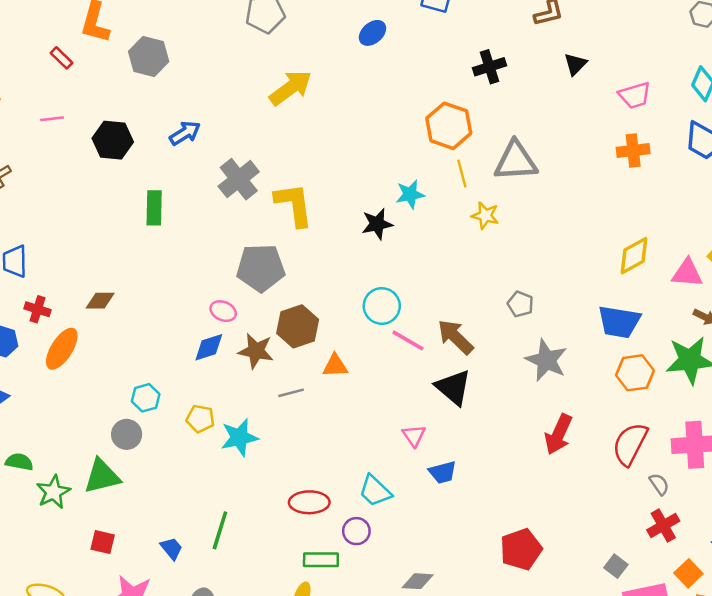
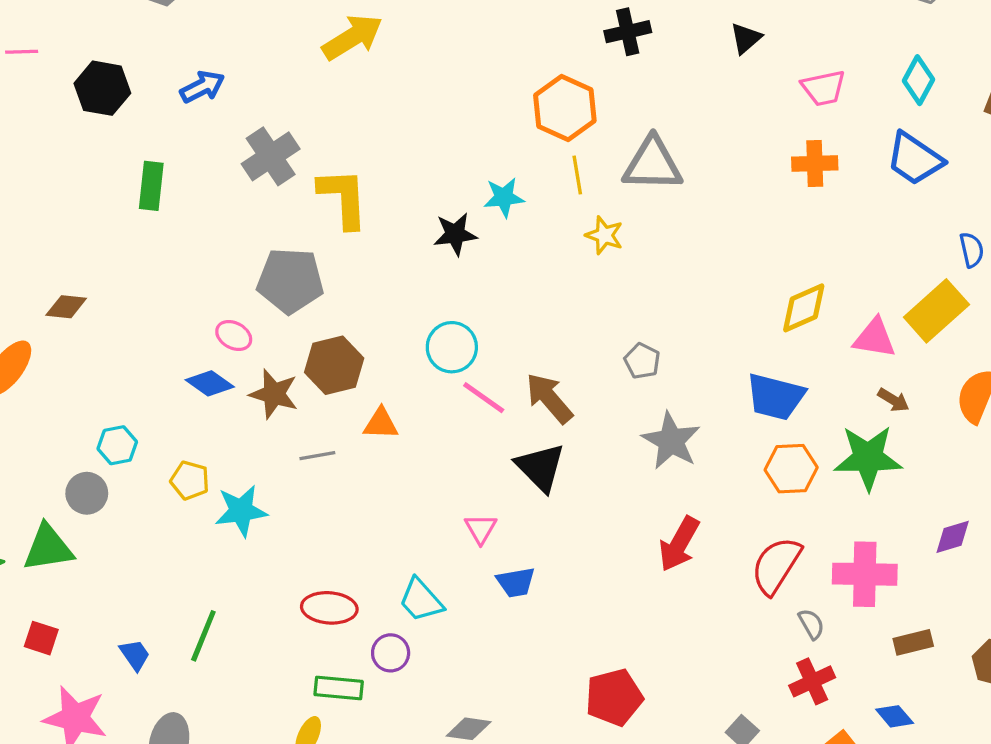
blue diamond: (209, 347) -> (210, 383), turned 48

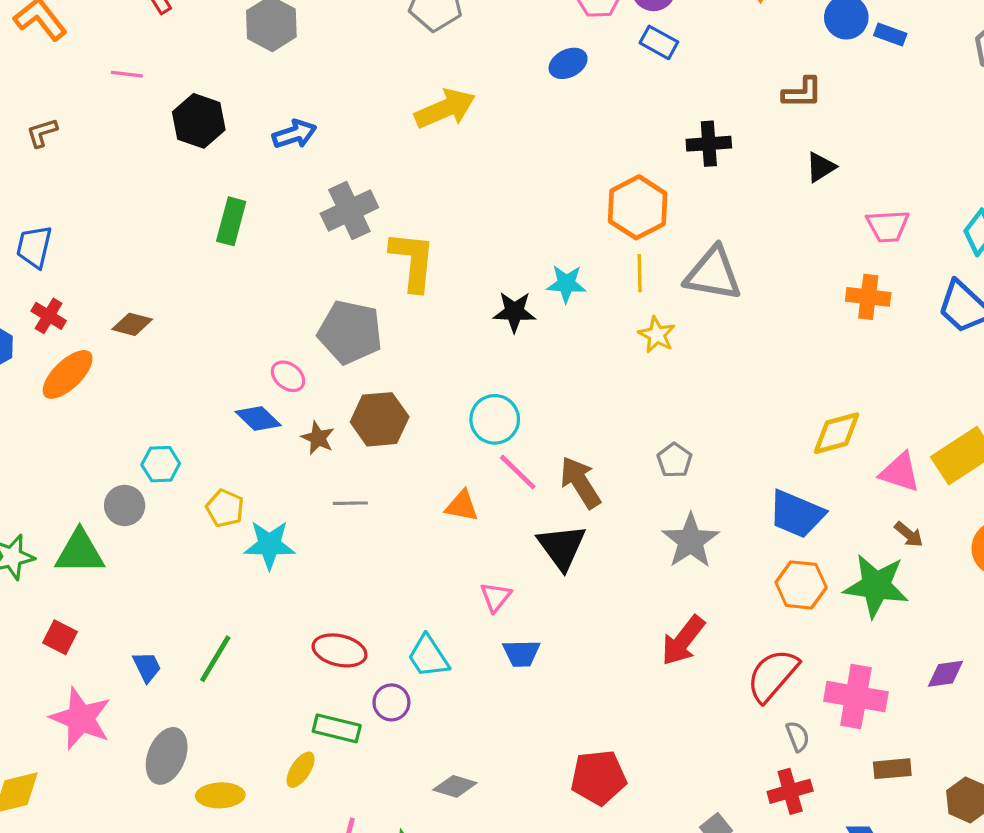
brown star: (274, 394) -> (318, 438), size x0.7
orange triangle: (381, 424) -> (462, 506), moved

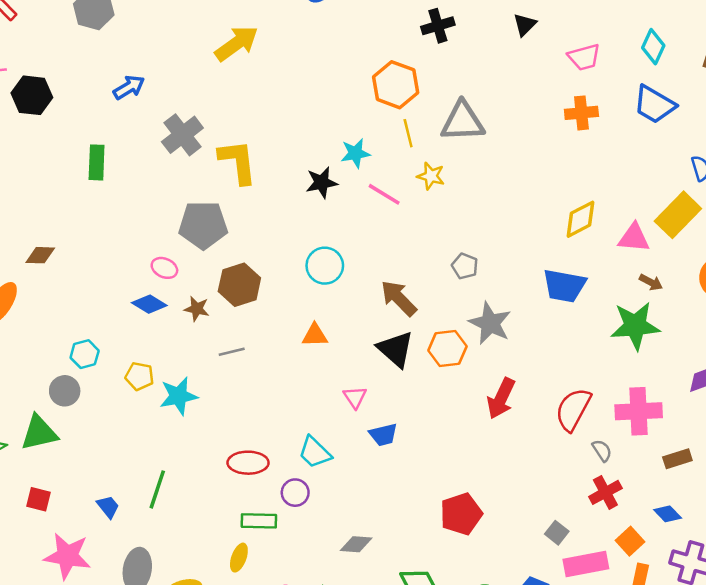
black hexagon: (199, 121) -> (32, 95), moved
pink line: (518, 472) -> (384, 194), moved
orange hexagon: (801, 585) -> (447, 348), moved

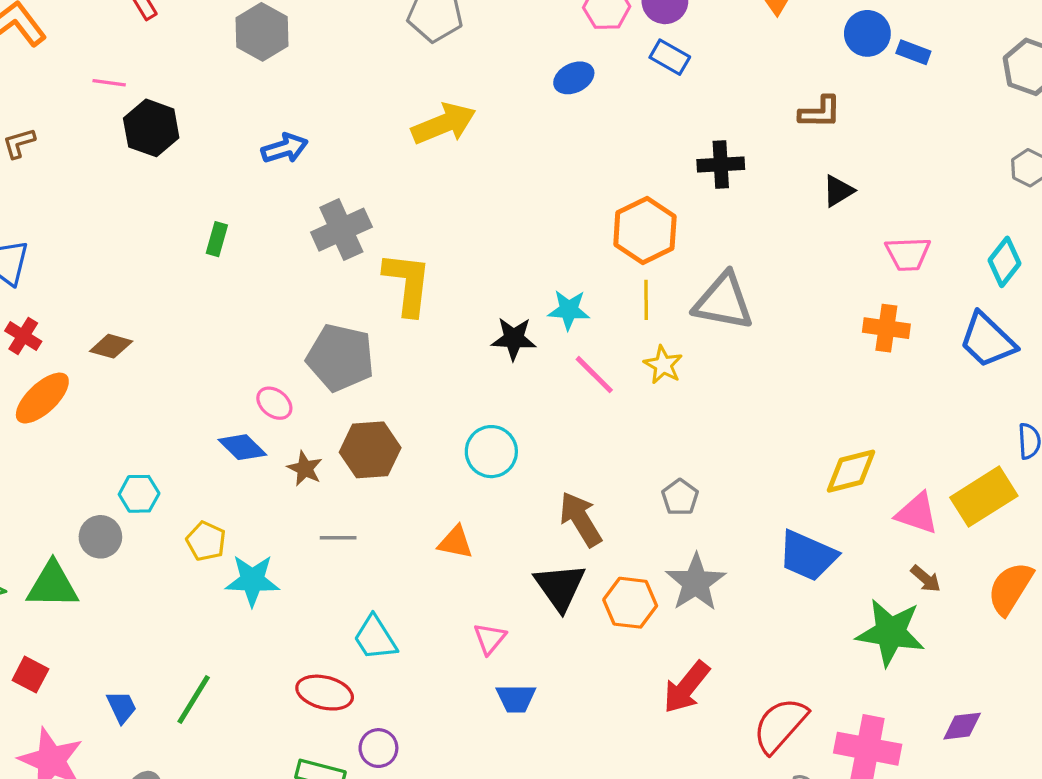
green rectangle: (97, 162) -> (217, 239), size x0.7
cyan trapezoid: (315, 452) -> (375, 638), moved

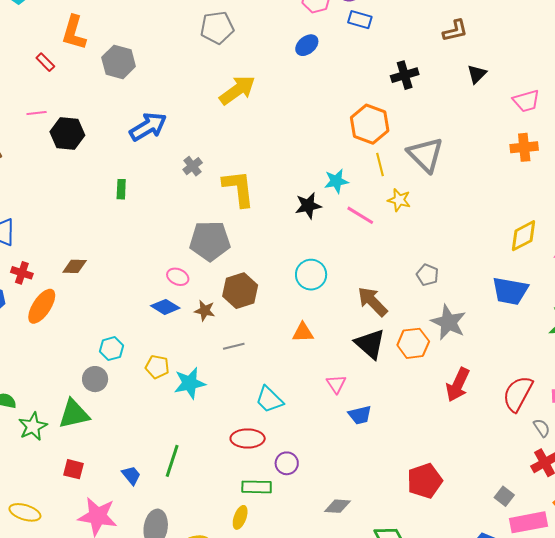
blue arrow: (285, 148) -> (148, 127), size x1.4
gray cross: (341, 230) -> (193, 166), size x0.6
gray triangle: (723, 302) -> (425, 155), turned 48

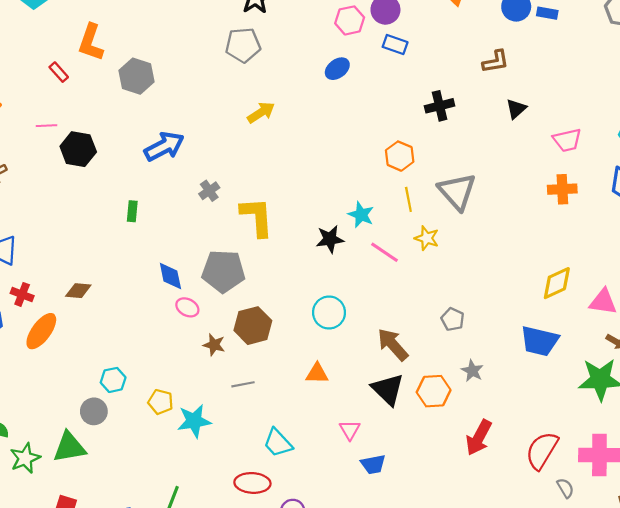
yellow arrow: (237, 90) -> (261, 113), size x0.7
orange hexagon: (370, 124) -> (400, 156), size x0.7
cyan star: (336, 181) -> (361, 215), turned 30
blue diamond: (165, 307) -> (170, 276), moved, turned 44
gray star: (449, 322) -> (472, 371), size x0.6

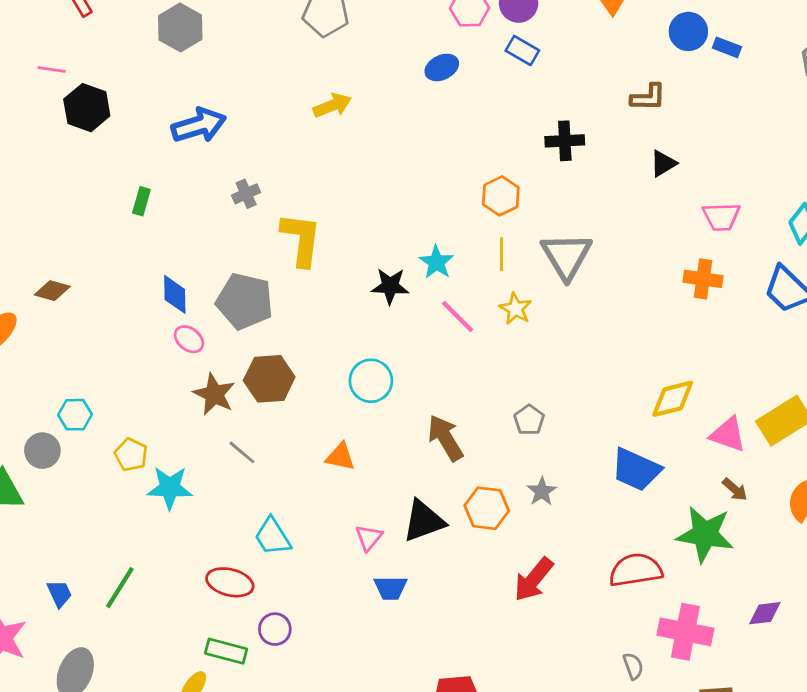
brown star: (214, 345) -> (214, 394), size x1.4
gray line: (243, 384) -> (242, 452), turned 40
black triangle: (388, 389) -> (424, 521), moved, turned 45
red semicircle: (542, 450) -> (636, 570), moved, turned 39

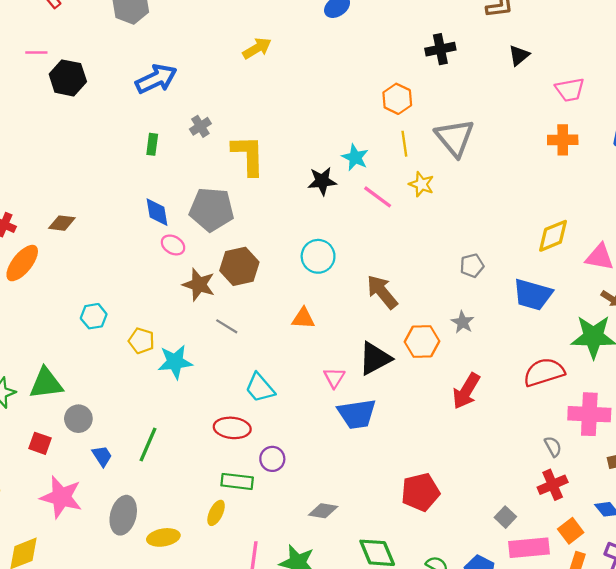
green rectangle: (141, 201) -> (152, 144), moved
gray pentagon: (529, 420) -> (472, 266), moved, turned 30
gray circle: (42, 451) -> (78, 419), moved
blue trapezoid: (391, 588) -> (357, 414), size x1.5

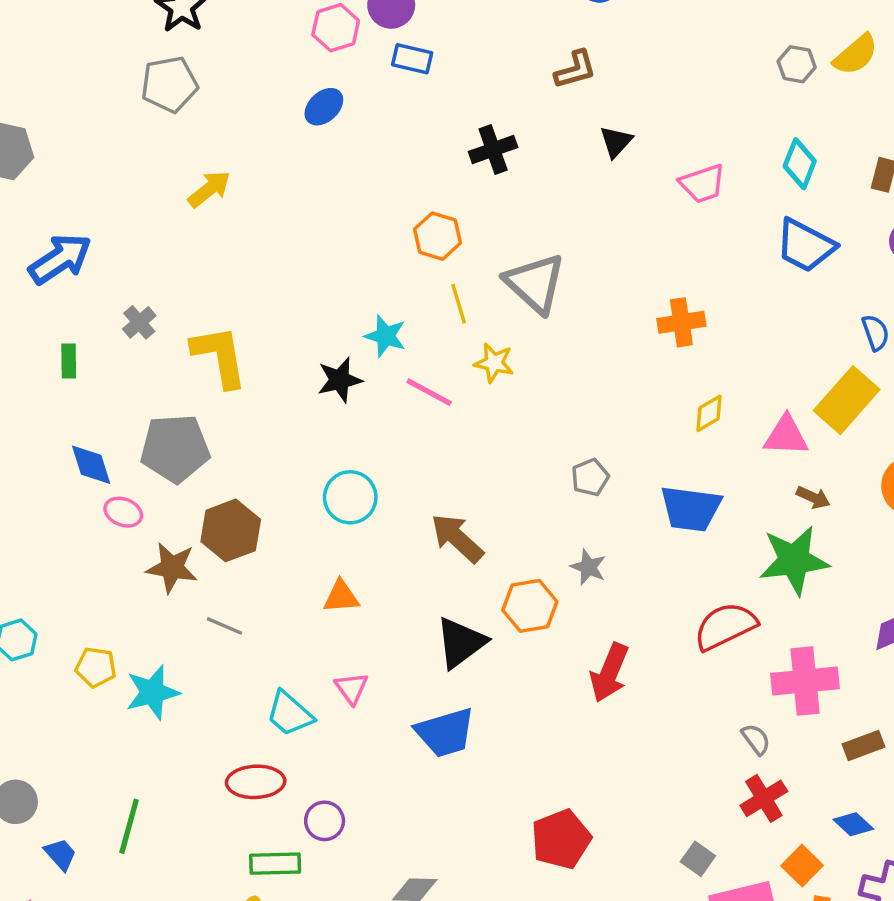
orange cross: (563, 140) -> (681, 322), moved
yellow diamond: (553, 236) -> (709, 413), size x0.7
pink triangle: (334, 378) -> (352, 688), moved

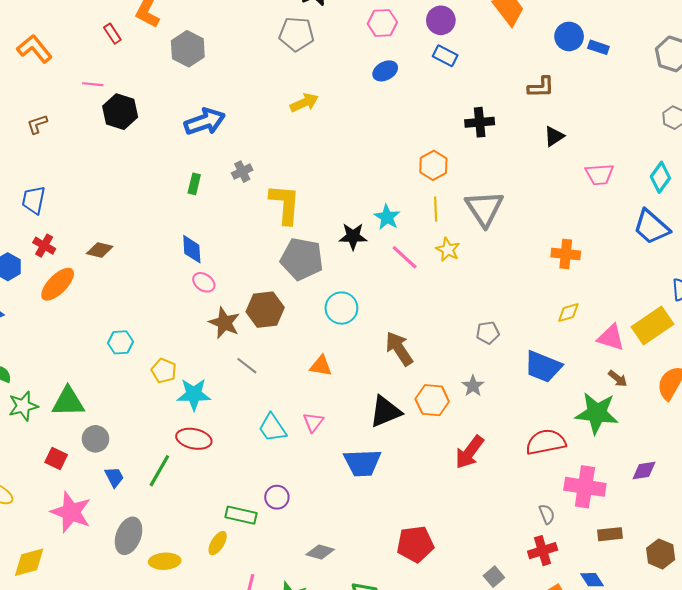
pink hexagon: (336, 28) -> (382, 23), moved
gray pentagon: (175, 448) -> (302, 259), moved
red ellipse: (256, 782) -> (194, 439), moved

